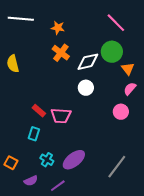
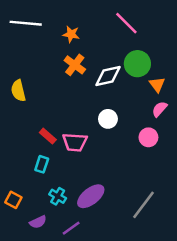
pink line: (116, 23) -> (126, 23), moved
yellow semicircle: (13, 64) -> (18, 91), moved
white circle: (86, 88) -> (108, 119), moved

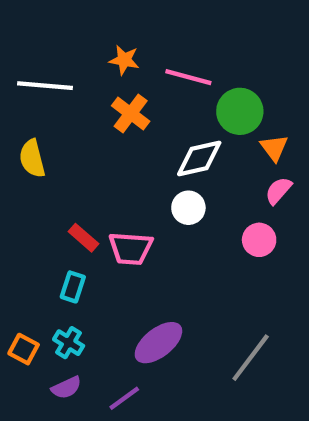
white line: (26, 23) -> (45, 86), moved
pink line: (126, 23) -> (188, 77), moved, turned -30
white diamond: (108, 76) -> (199, 158), moved
cyan cross: (58, 196) -> (69, 343), moved

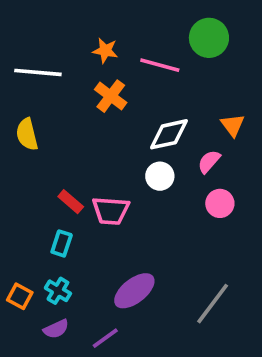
green circle: (240, 111) -> (209, 38), moved
pink semicircle: (278, 191) -> (209, 162), moved

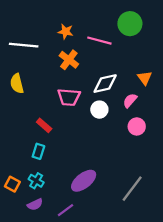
pink trapezoid: (111, 211) -> (69, 97), moved

